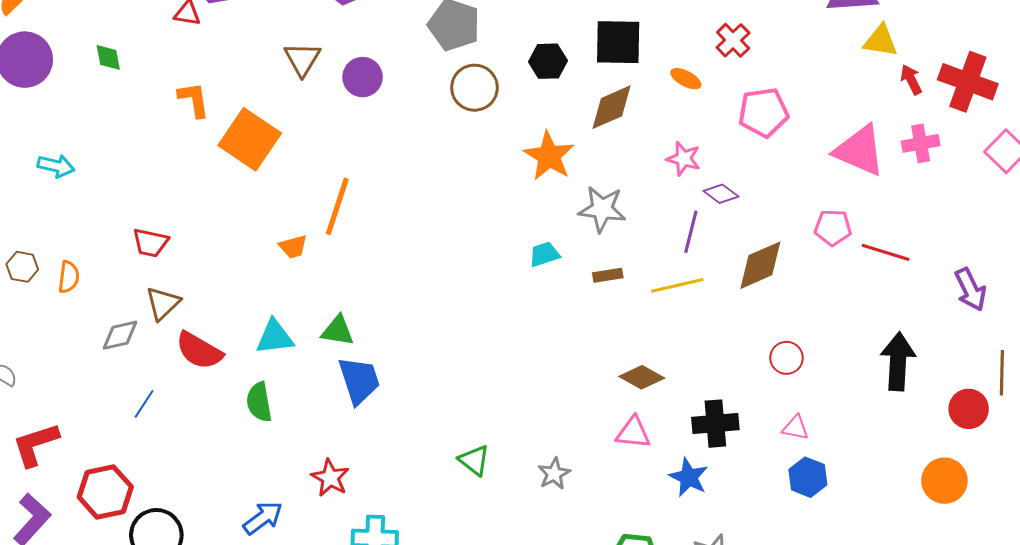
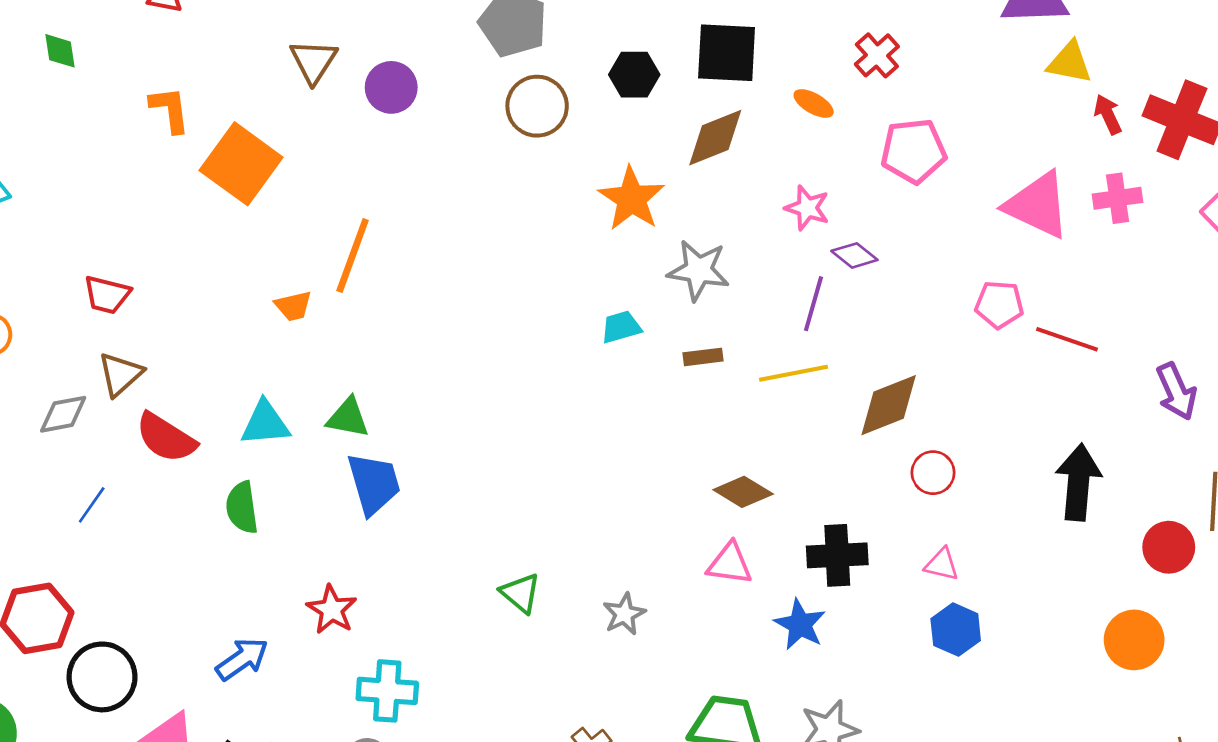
brown diamond: (760, 265) -> (889, 405), moved

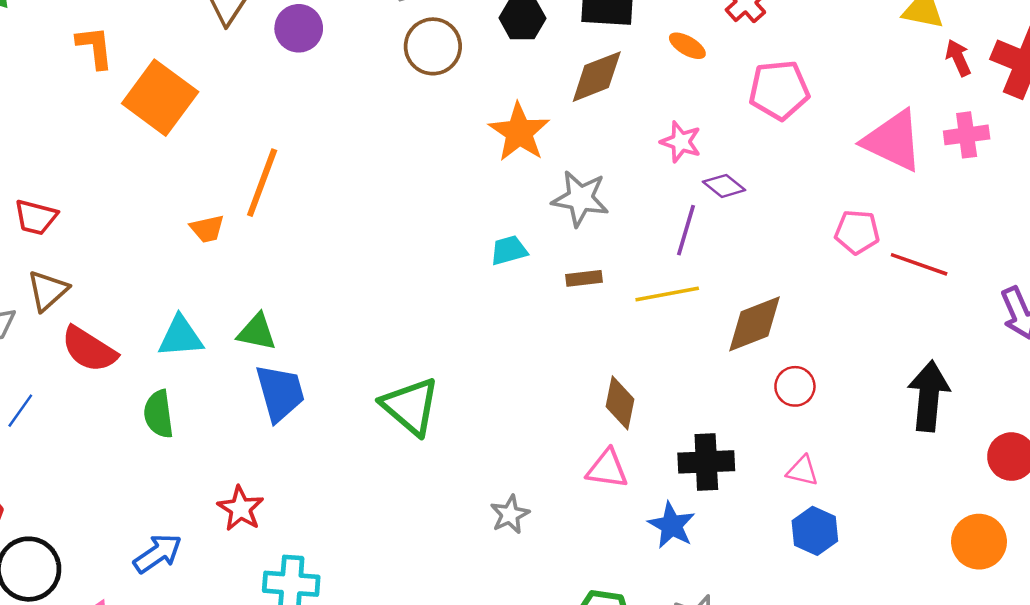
brown diamond: (743, 492) -> (620, 403), turned 70
green triangle: (520, 593) -> (410, 406), moved, size x1.6

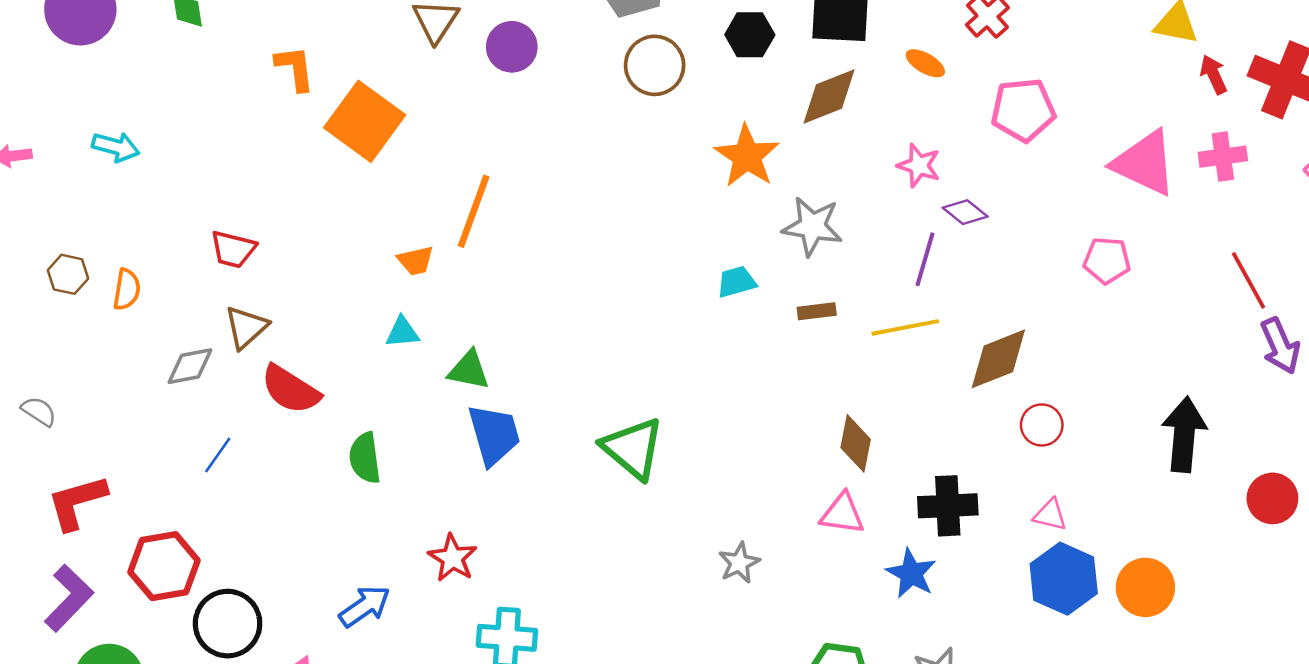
red line: (919, 264) -> (1248, 280), moved, turned 42
cyan triangle: (181, 337) -> (402, 332), moved, size x0.7
blue hexagon: (815, 531) -> (1064, 579), size x1.4
orange circle: (979, 542) -> (1145, 587), moved

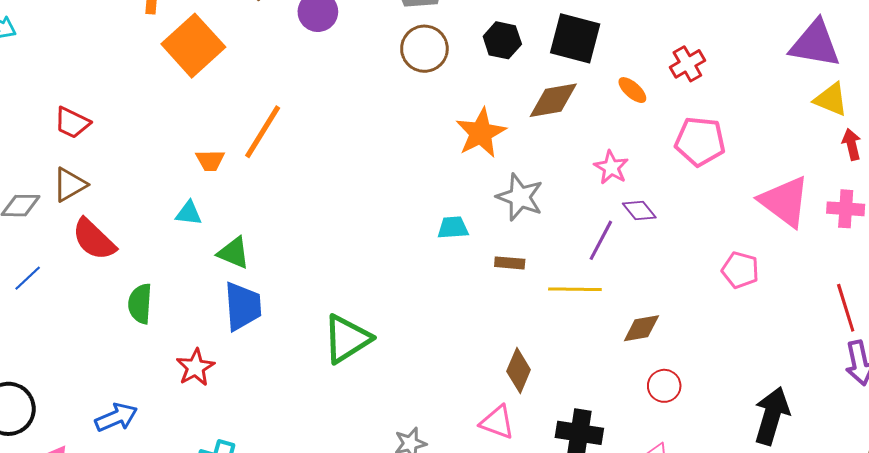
brown diamond: (998, 359) -> (641, 328), size x0.7
green triangle: (633, 448) -> (347, 339), turned 36
red star: (453, 558) -> (195, 367), moved

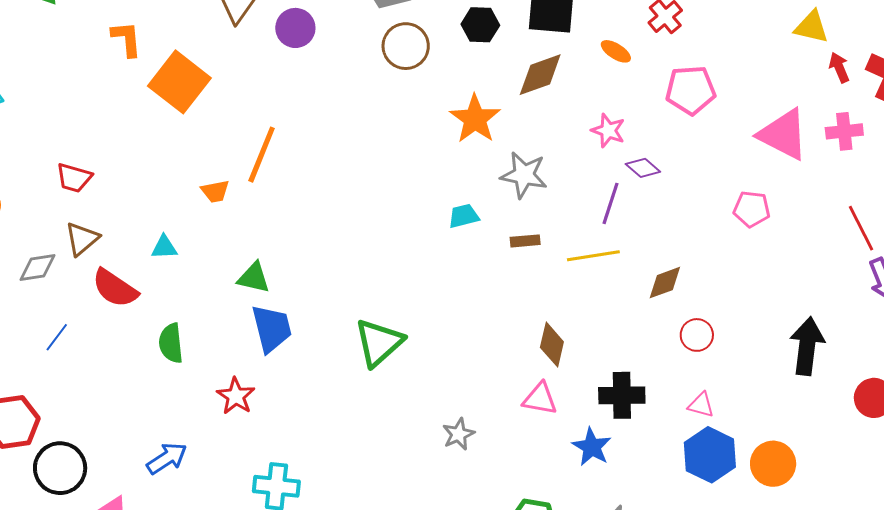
cyan triangle: (189, 213) -> (164, 247), moved

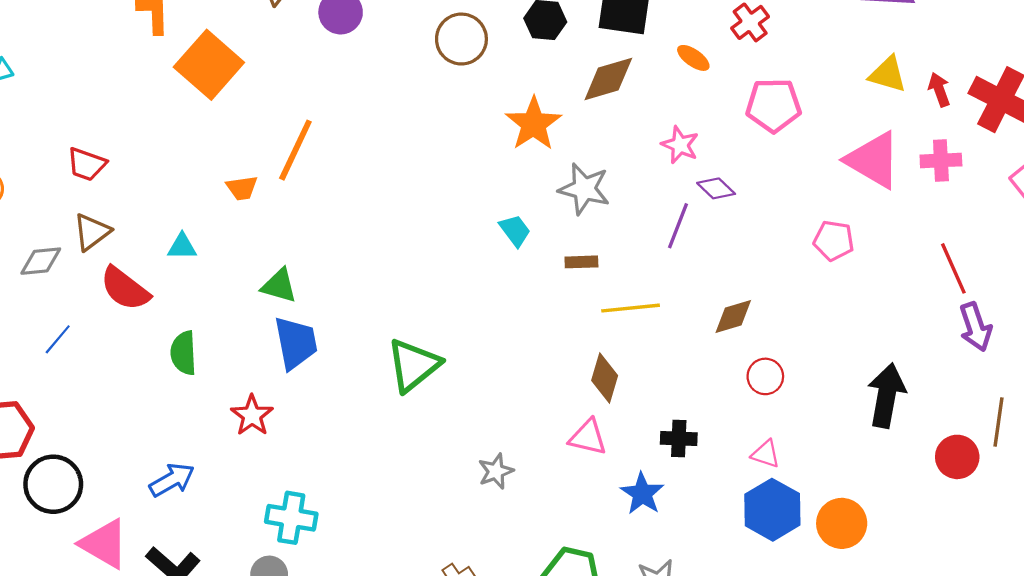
yellow triangle: (811, 27) -> (888, 74), moved
cyan trapezoid: (464, 216) -> (515, 231), turned 64
yellow line: (593, 256) -> (631, 308), moved
black cross: (622, 395) -> (679, 438), size x0.7

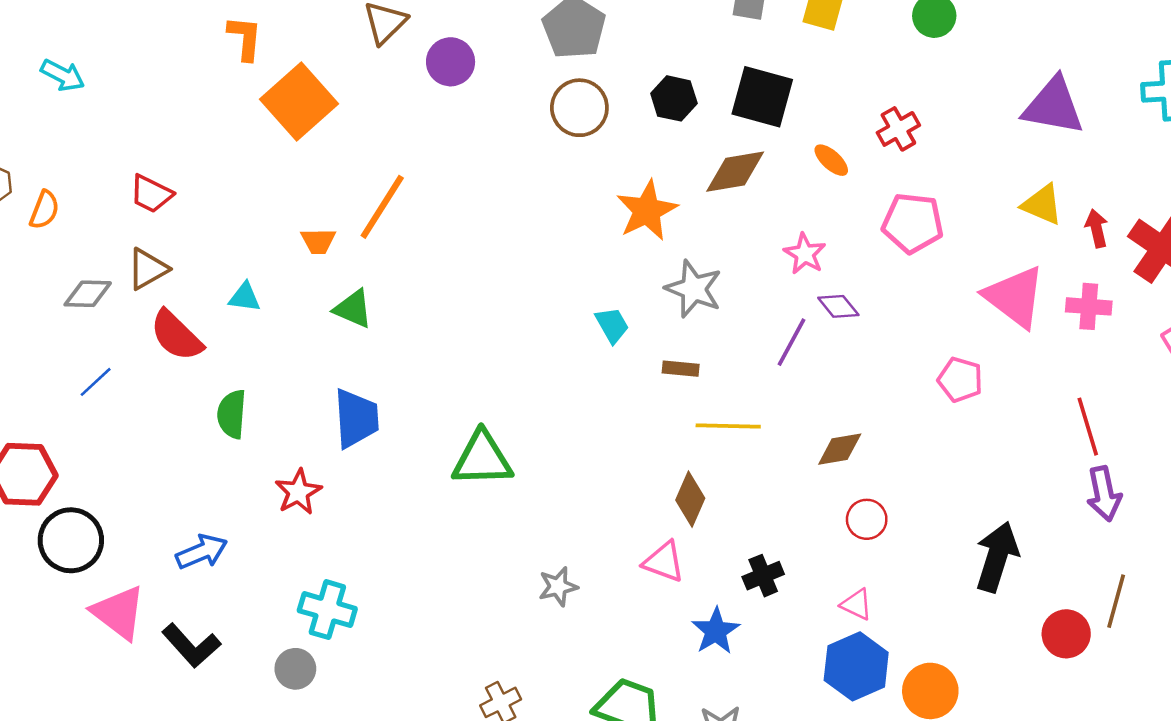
green triangle: (279, 286) -> (353, 309), moved
green triangle: (413, 365) -> (482, 459), turned 30
black cross: (679, 438) -> (763, 576), turned -32

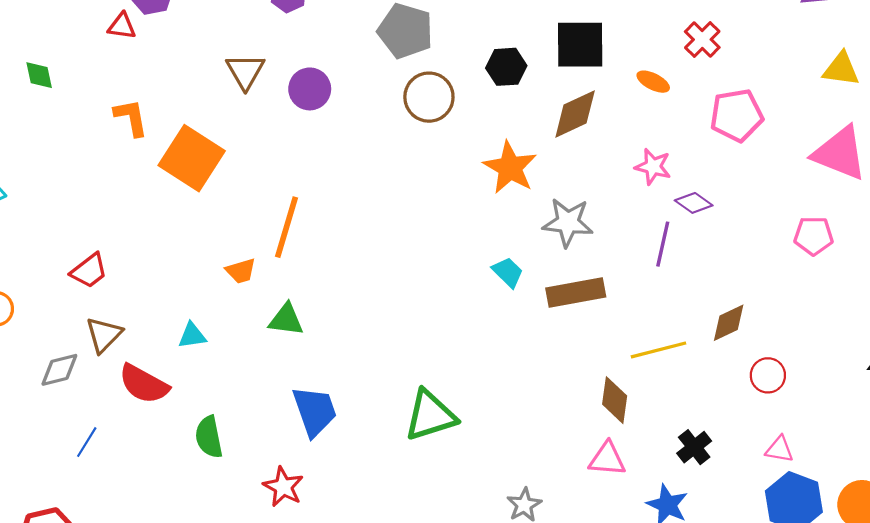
red trapezoid: (151, 194) -> (89, 271), turned -48
brown rectangle: (681, 369) -> (576, 293), size x1.8
yellow line: (728, 426) -> (659, 350), moved

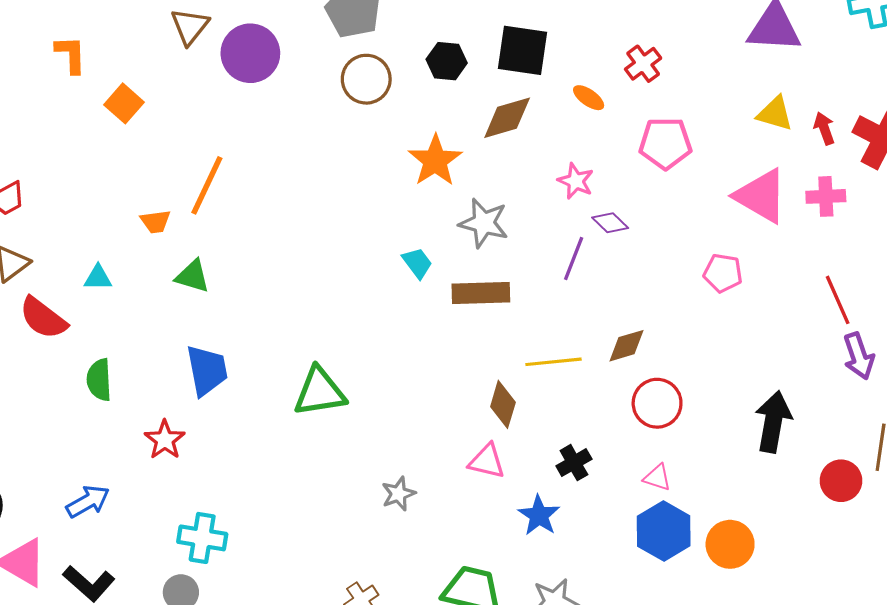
purple circle: (310, 89) -> (250, 53), size x1.4
orange square: (192, 158) -> (124, 103), size x0.6
red circle: (768, 375) -> (657, 403), size x1.4

